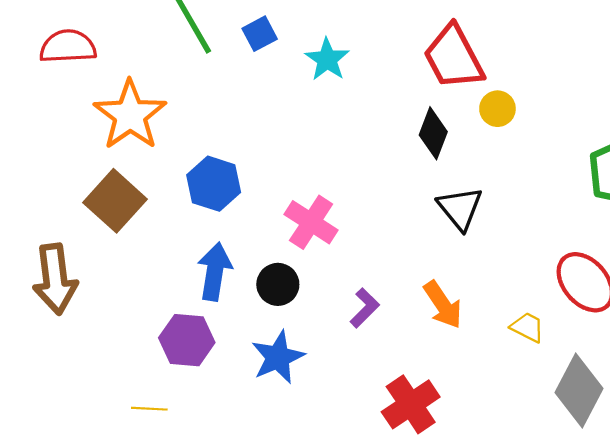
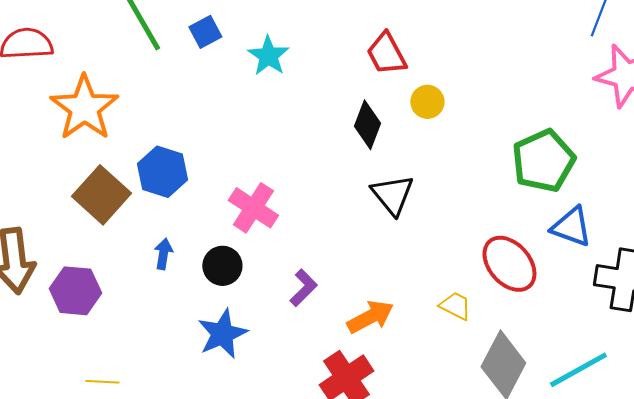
red trapezoid: (454, 57) -> (386, 54), size x0.7
brown square: (115, 201) -> (101, 195), moved
blue arrow: (215, 272) -> (163, 254), size x0.6
orange arrow: (443, 305) -> (370, 317), moved, turned -84
purple hexagon: (187, 340) -> (75, 291), moved

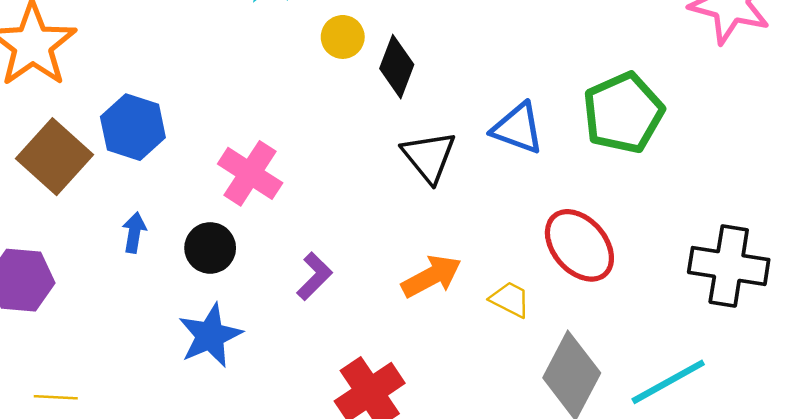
yellow circle: (427, 102) -> (343, 37), moved
blue triangle: (571, 227) -> (518, 128), moved
orange arrow: (370, 317) -> (431, 276), moved

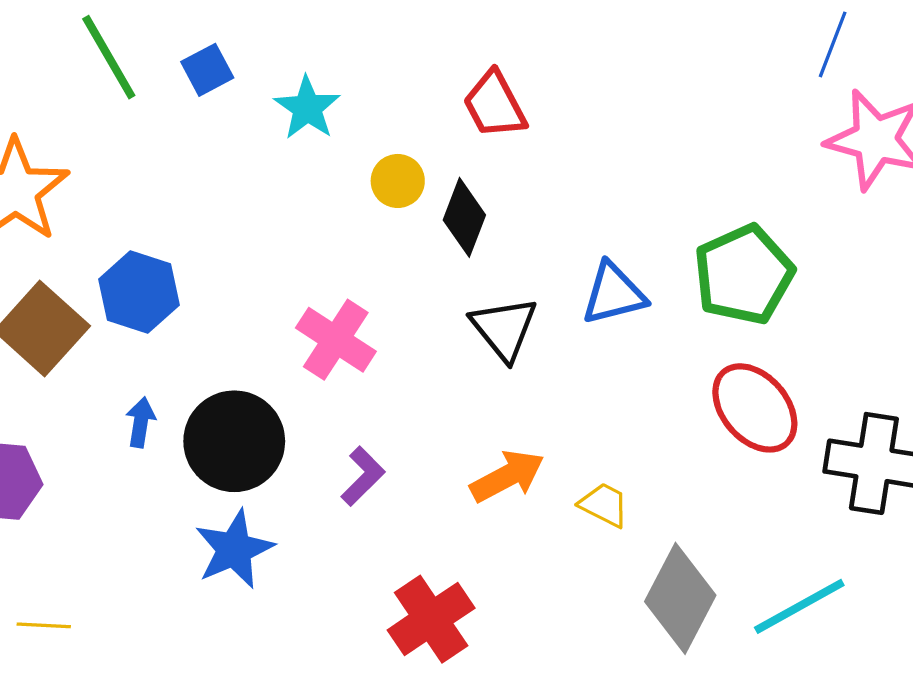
blue triangle: (518, 128) -> (614, 294), turned -34
pink cross: (250, 173) -> (336, 340), moved
red ellipse: (579, 245) -> (755, 408), moved
black circle: (210, 248) -> (234, 441), size x1.6

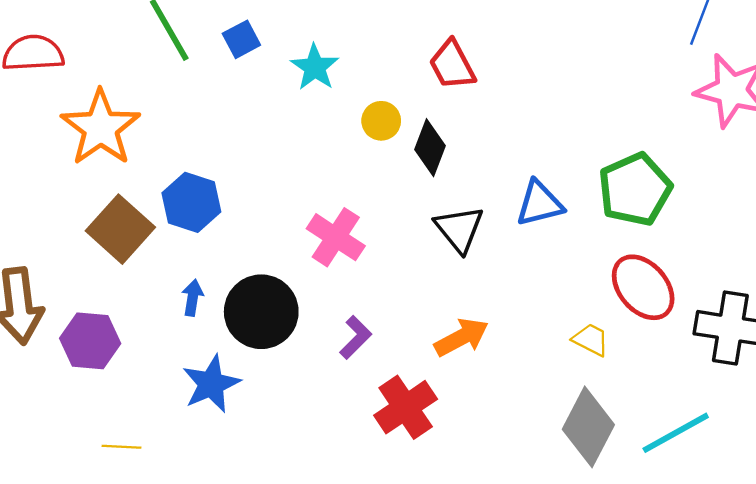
yellow trapezoid: (604, 505) -> (591, 340), moved
blue star: (234, 549) -> (211, 384), moved
red cross: (431, 619) -> (406, 407), moved

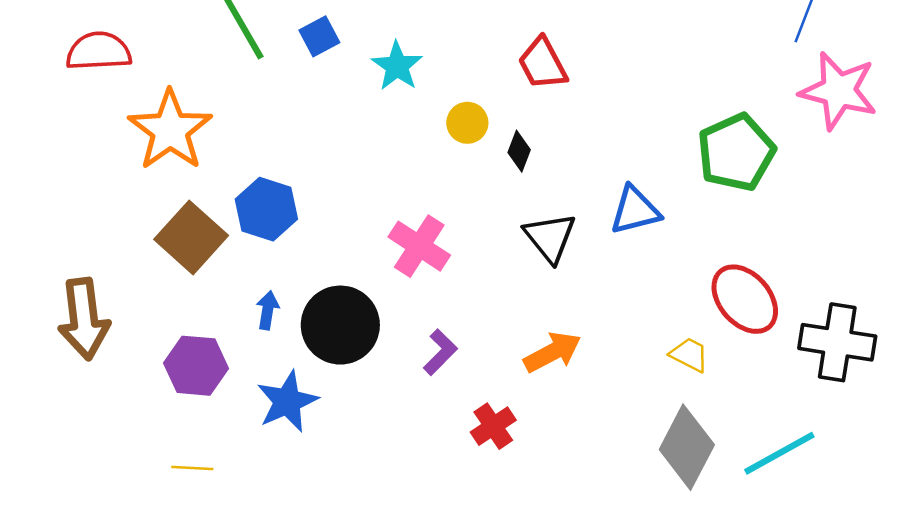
black diamond: (430, 148) -> (519, 151), size x0.7
green pentagon: (635, 189) -> (736, 152), moved
purple hexagon: (90, 341) -> (196, 366), moved
red cross: (406, 407) -> (493, 426), size x0.7

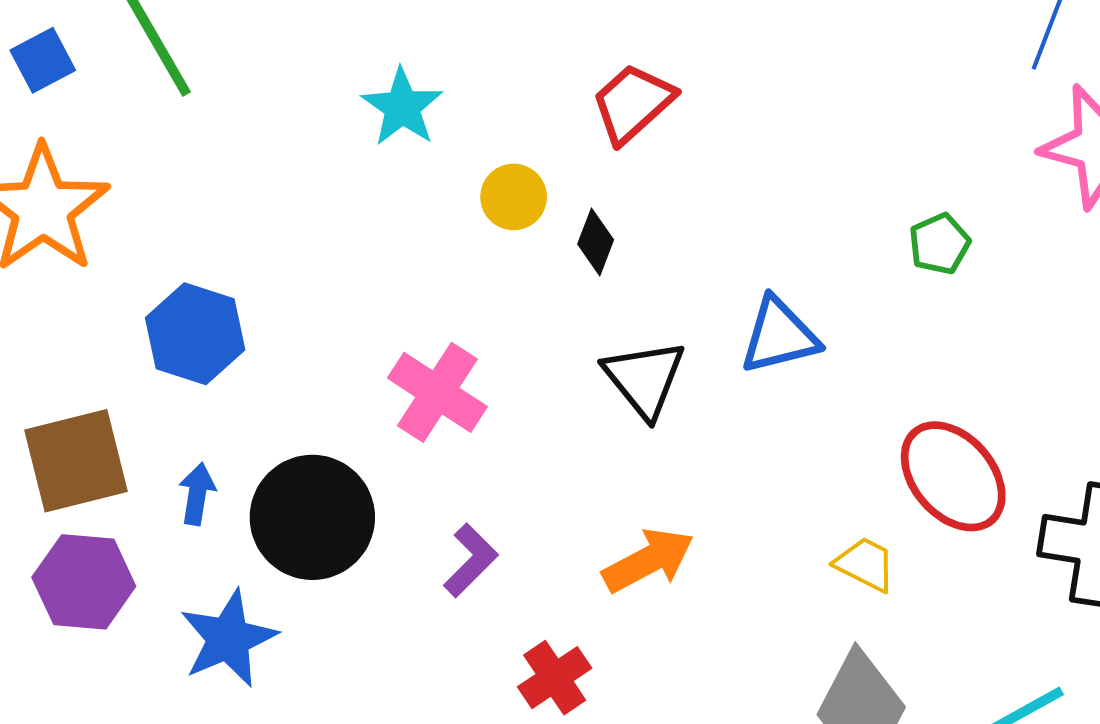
blue square: (319, 36) -> (43, 60), moved
red trapezoid: (543, 64) -> (633, 103), turned 76
green pentagon: (736, 152) -> (939, 244), size x0.5
brown square: (191, 237) -> (76, 461), moved, turned 34

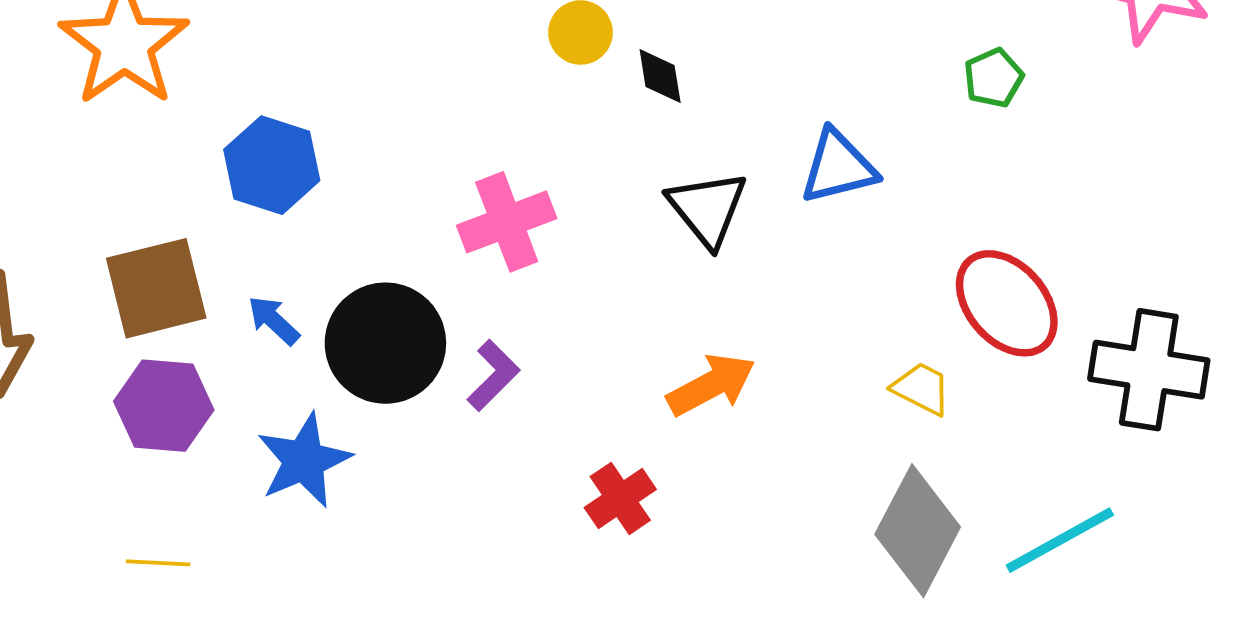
black diamond: (596, 242) -> (660, 76), turned -30
pink cross: (437, 392) -> (507, 222), turned 36
blue arrow: (197, 494) -> (274, 320), turned -56
purple L-shape: (471, 560) -> (493, 375), moved

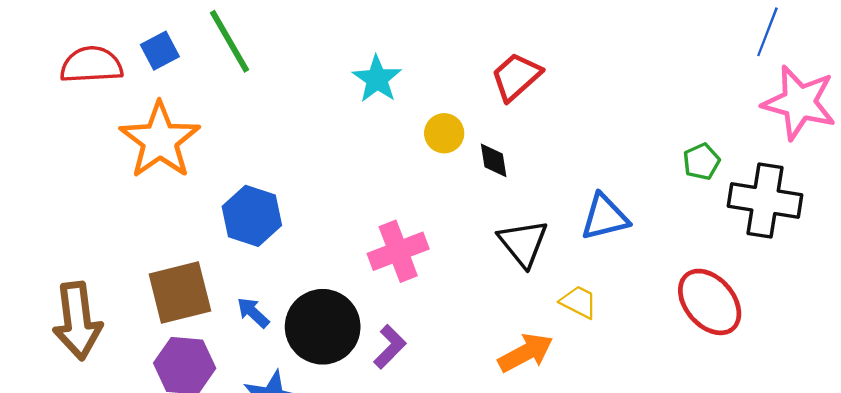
black cross: (1149, 370) -> (765, 201), moved
yellow trapezoid: (921, 389) -> (579, 302), moved

